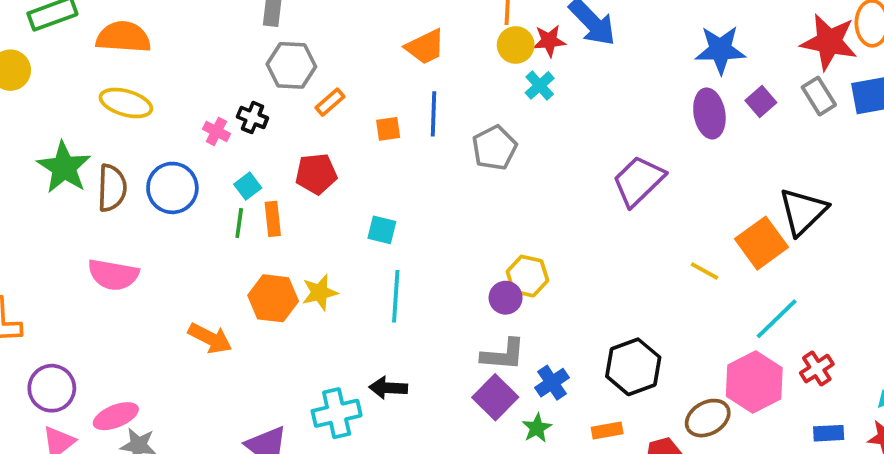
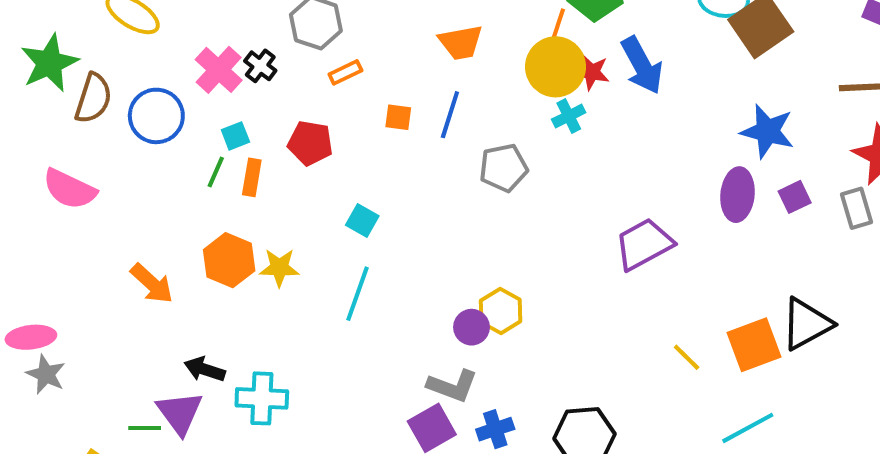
yellow circle: (516, 45) -> (556, 67), size x1.5
pink cross: (216, 131) -> (219, 70), size x1.6
black arrow: (388, 388) -> (205, 369), moved

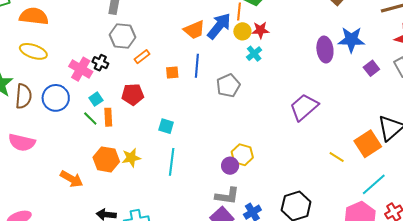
blue arrow: (642, 65) -> (219, 26), moved, turned -100
yellow circle: (556, 67) -> (242, 31), size x0.6
green line: (216, 172) -> (90, 118), turned -56
purple ellipse: (738, 195) -> (325, 50), moved

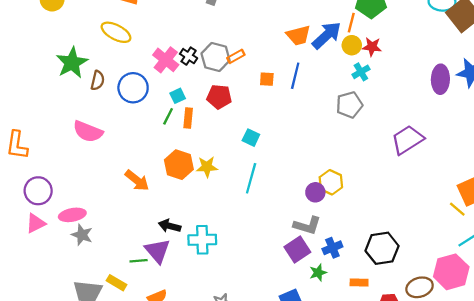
gray hexagon: (122, 36) -> (216, 57), moved
gray pentagon: (228, 86) -> (349, 105), moved
brown semicircle: (24, 96) -> (98, 80), size x0.7
green line: (90, 118) -> (168, 116), turned 63
yellow line: (337, 157) -> (457, 209), moved

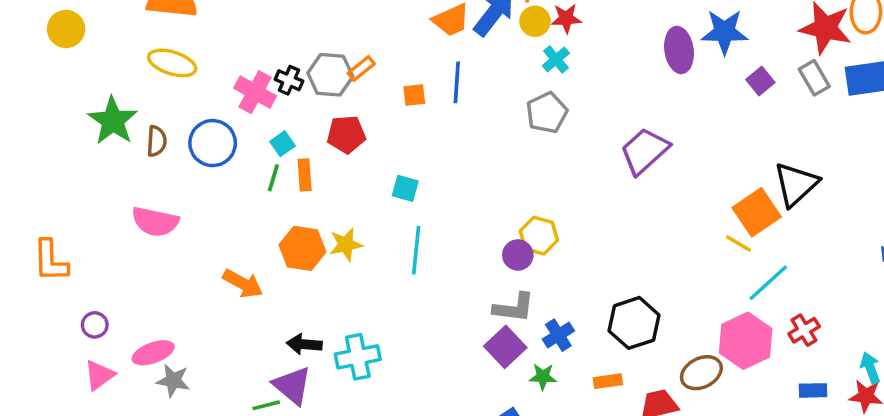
purple circle: (38, 191) -> (95, 325), size x0.6
green star: (318, 273) -> (543, 377), turned 30

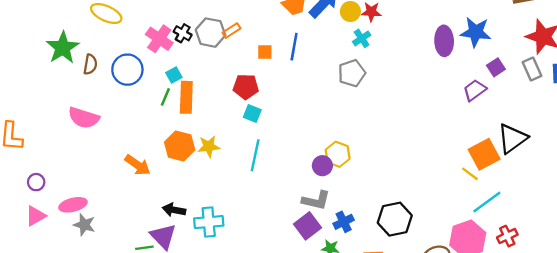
red pentagon: (346, 134) -> (246, 87), moved
purple trapezoid: (645, 151) -> (475, 90), moved, size x0.7
orange rectangle: (305, 175) -> (186, 97), size x1.5

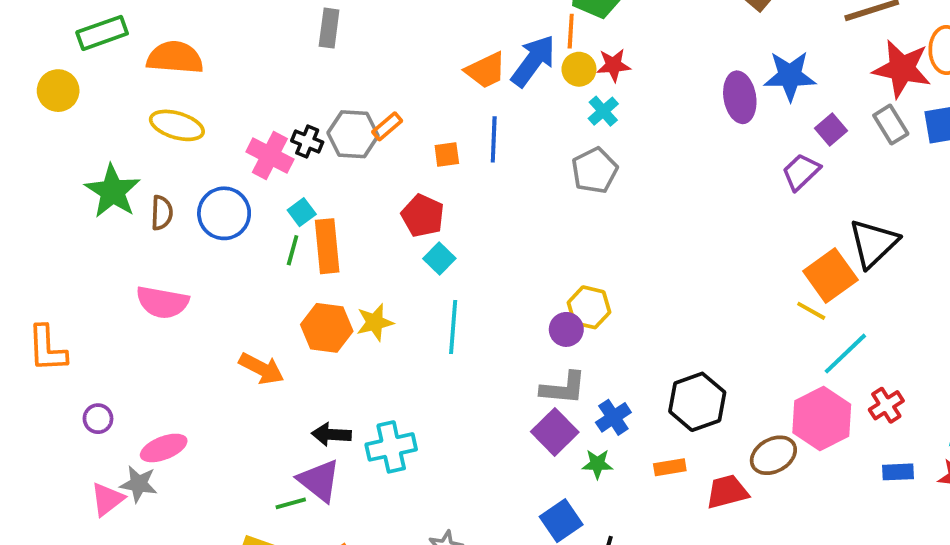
red pentagon: (246, 87) -> (423, 216), turned 30
cyan square: (252, 113) -> (439, 258), turned 30
pink triangle: (36, 216) -> (107, 499), moved
gray star: (84, 225) -> (139, 484), moved

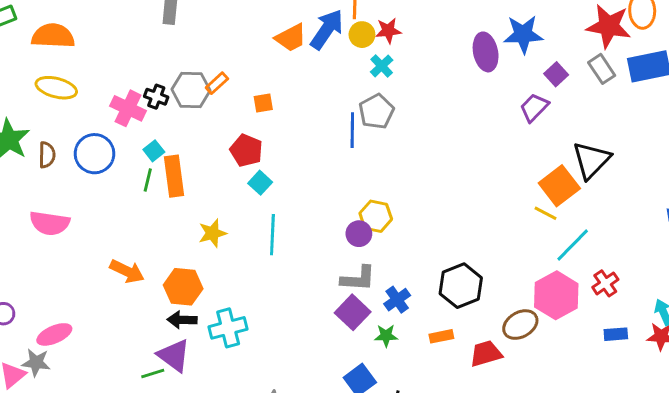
blue line: (494, 139) -> (352, 130), moved
orange hexagon: (327, 328) -> (183, 287), moved

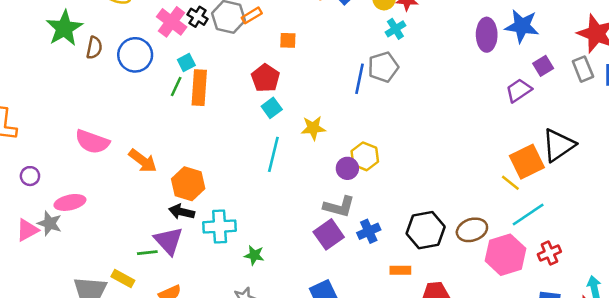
pink semicircle: (50, 223) -> (92, 142), moved
yellow star: (212, 233) -> (313, 128), moved
brown ellipse: (520, 325) -> (472, 230), moved
green star: (386, 336) -> (254, 255), moved

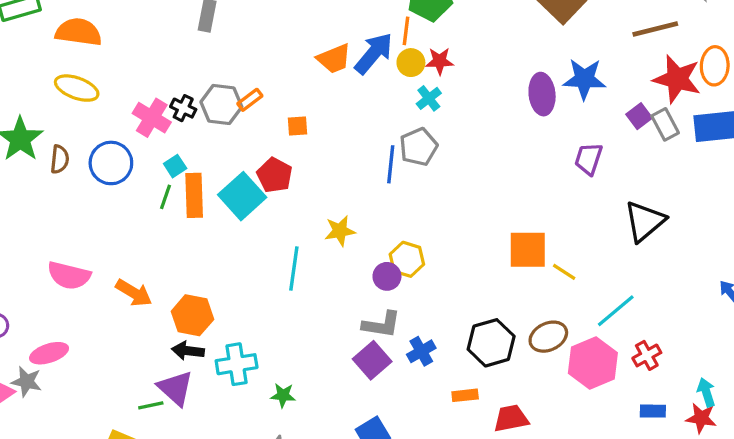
purple square: (543, 66) -> (639, 116), moved
purple trapezoid: (519, 90) -> (589, 159), turned -32
cyan square: (272, 108) -> (242, 196), moved, size x1.8
orange square: (527, 162) -> (528, 250), moved, turned 32
yellow line: (510, 183) -> (564, 272), moved

